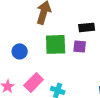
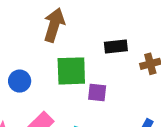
purple square: (80, 46) -> (97, 93), moved

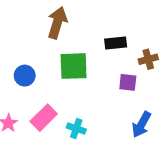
purple square: (97, 93) -> (128, 82), moved

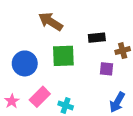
brown arrow: (57, 23) -> (51, 22), turned -75
blue circle: (25, 76) -> (25, 63), size x1.5

